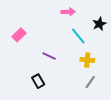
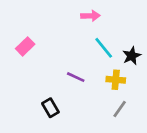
black star: (99, 24) -> (132, 56), moved
purple line: (49, 56) -> (76, 77), moved

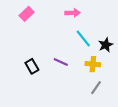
pink rectangle: (25, 46) -> (27, 14), moved
black rectangle: (50, 108) -> (32, 66), moved

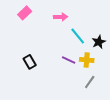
pink arrow: (73, 13) -> (61, 17), moved
purple line: (61, 62) -> (69, 60), moved

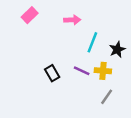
cyan line: (78, 36) -> (92, 42), turned 60
black rectangle: (30, 62) -> (52, 73), moved

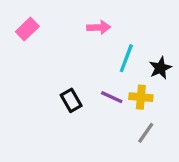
pink rectangle: (30, 15) -> (27, 29), moved

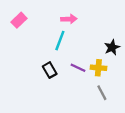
cyan line: (126, 58) -> (60, 41), moved
gray line: (146, 133) -> (102, 93), turned -63

